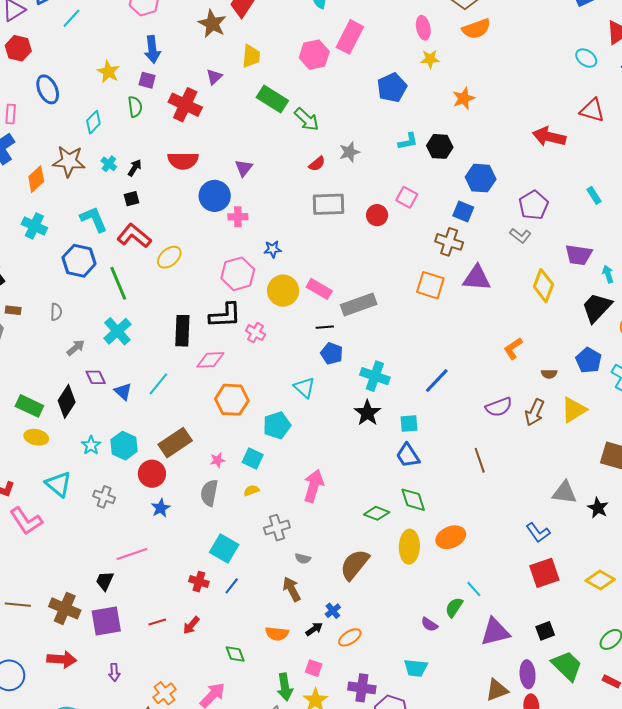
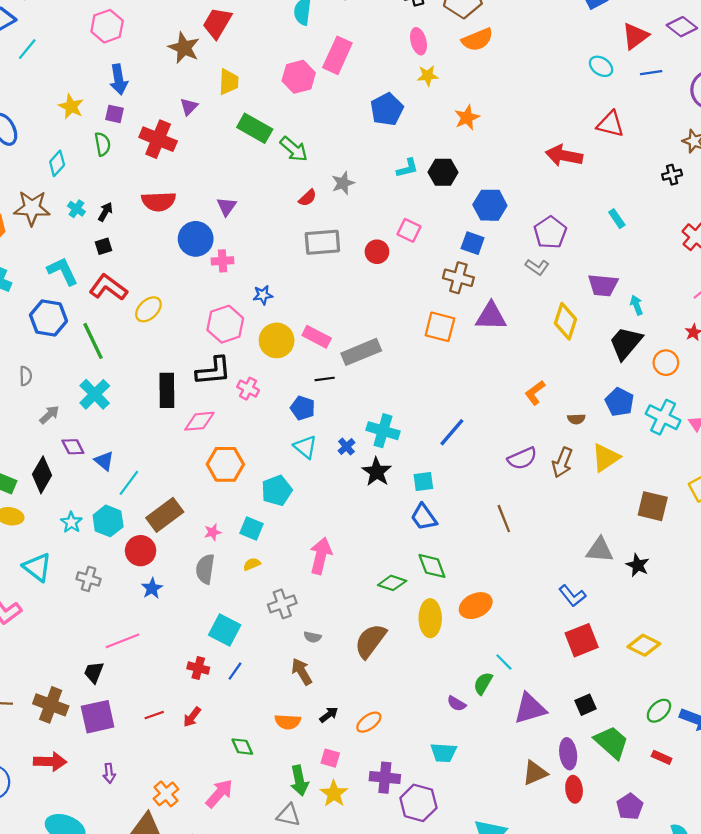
blue pentagon: (332, 353) -> (303, 408), moved
cyan line: (158, 384) -> (129, 483), moved
blue cross: (333, 611) -> (346, 447), moved

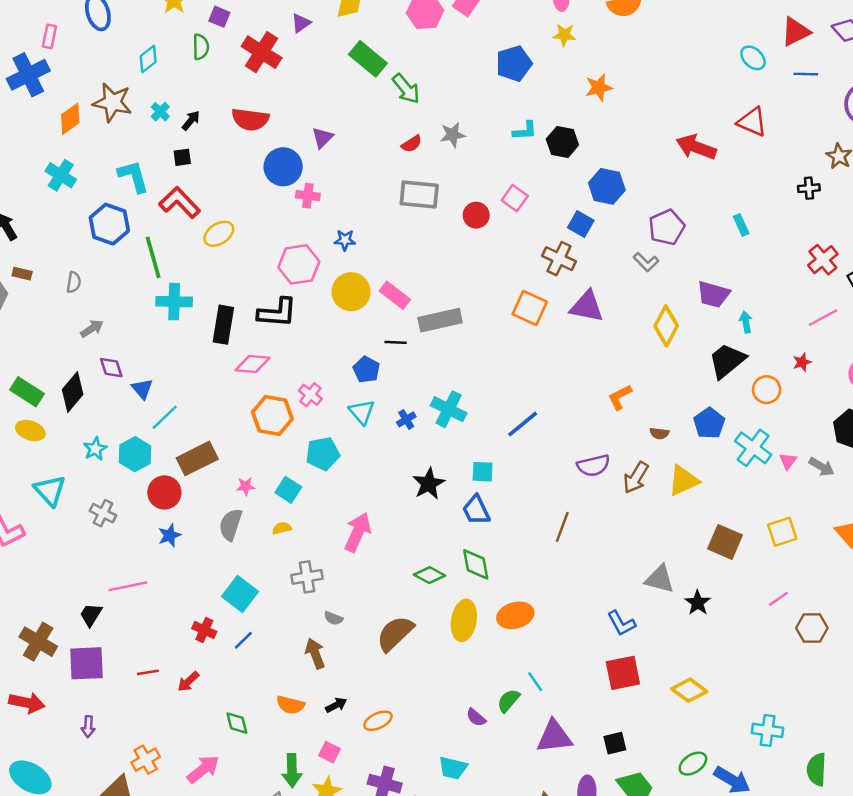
pink cross: (248, 389) -> (310, 395), moved
cyan cross: (95, 394) -> (174, 302), moved, turned 36
black star: (377, 472) -> (429, 484), moved
brown line: (504, 519) -> (562, 527), turned 32

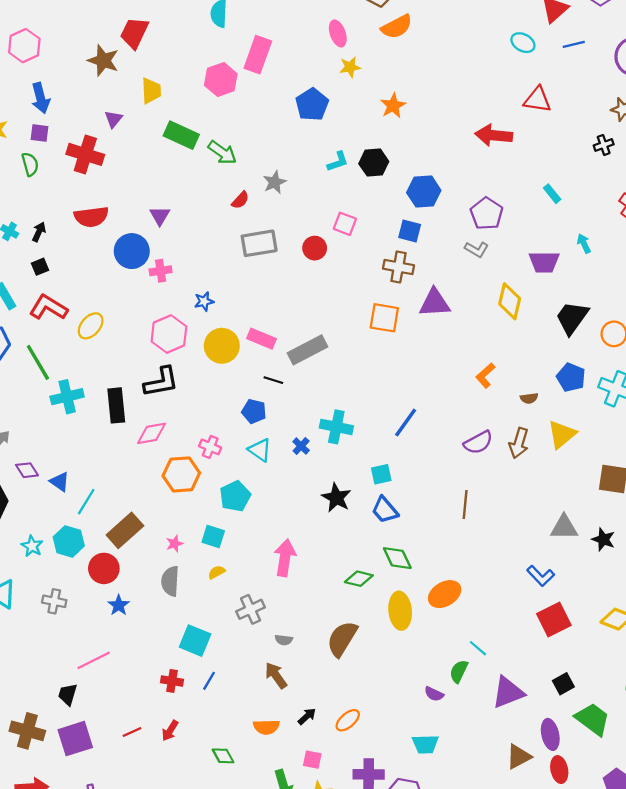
cyan arrow: (746, 322) -> (584, 243), moved
black line: (396, 342) -> (273, 380), turned 30

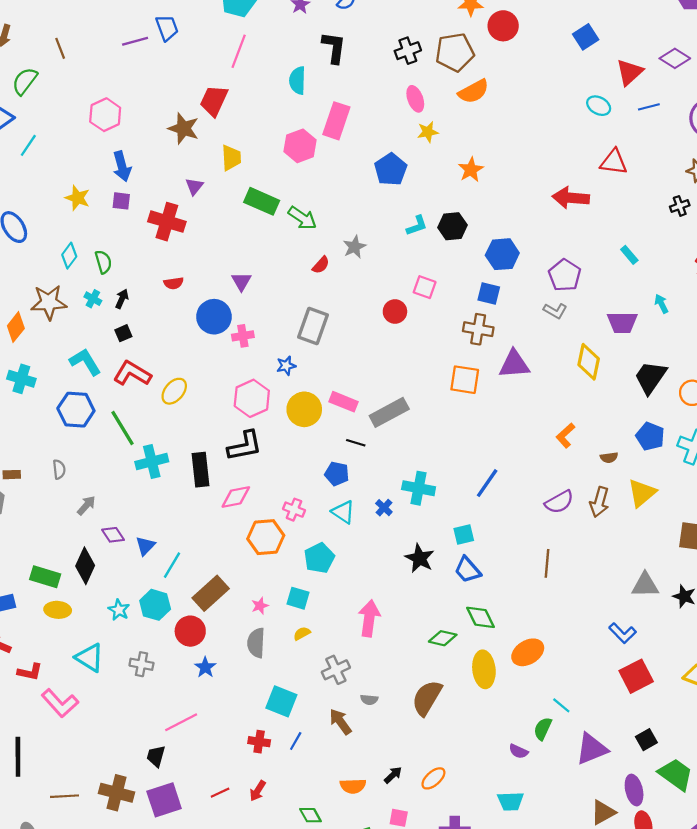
green semicircle: (30, 164) -> (103, 262), moved
red semicircle: (91, 217) -> (174, 283), size x0.6
gray rectangle: (259, 243) -> (313, 326), moved, turned -60
blue triangle: (60, 482) -> (145, 546), turned 40
brown arrow: (276, 675) -> (340, 722), moved

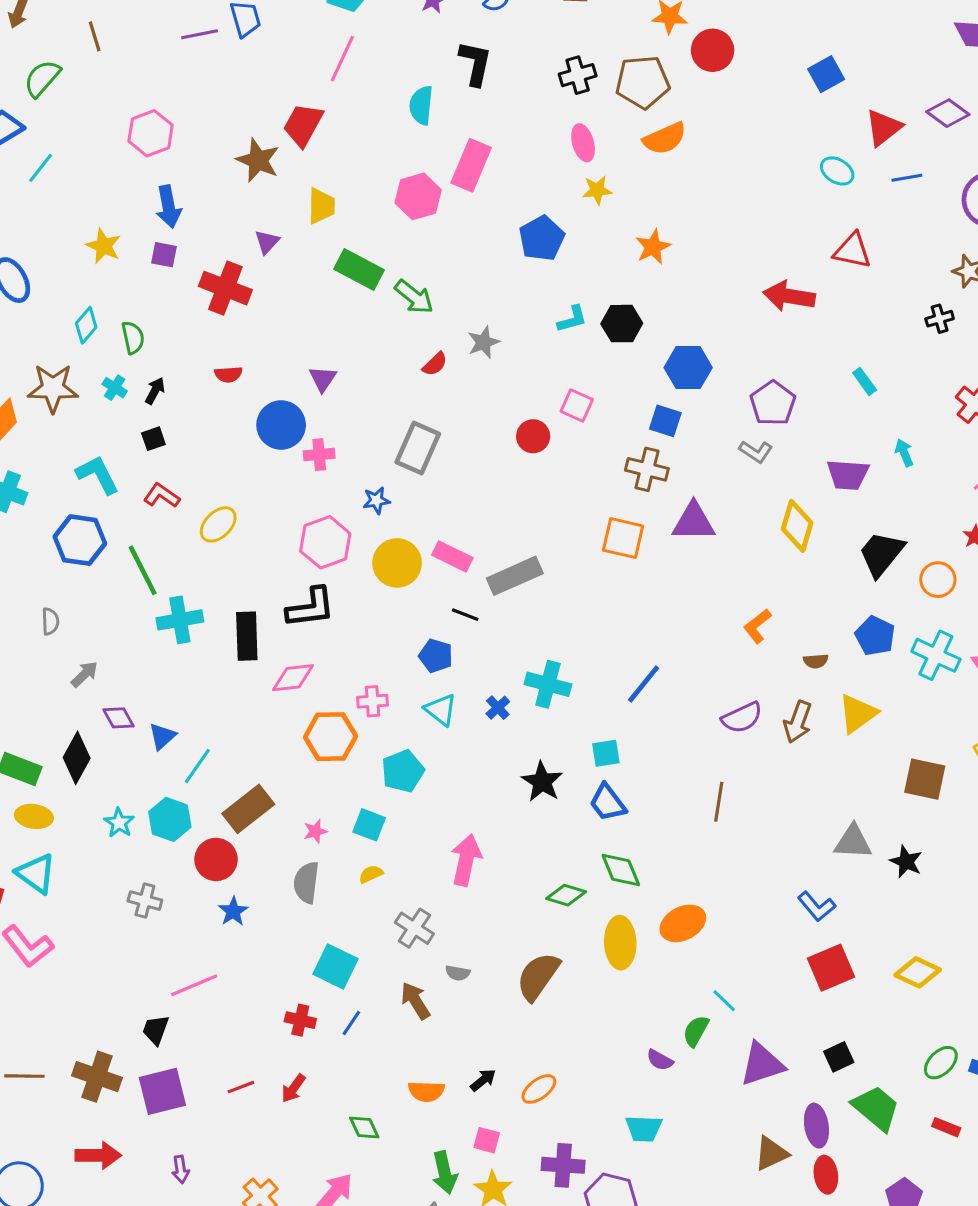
red L-shape: (132, 373) -> (162, 496), size x0.7
pink cross: (294, 510) -> (373, 701), turned -30
cyan triangle: (90, 658) -> (36, 873), moved
gray cross: (336, 670) -> (414, 928), turned -36

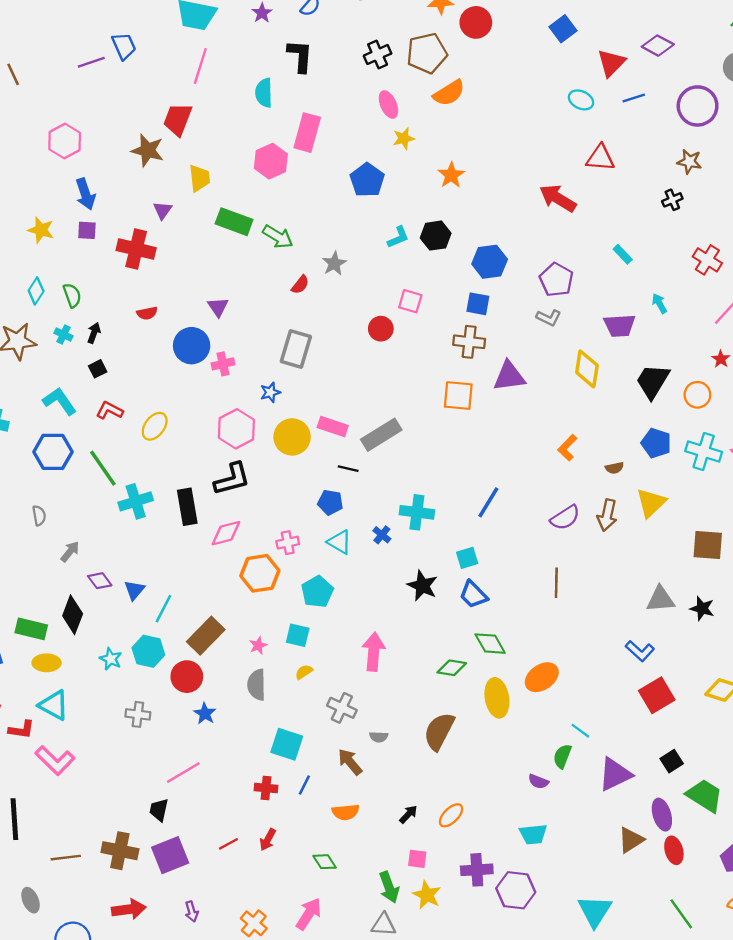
red arrow: (789, 296) -> (558, 198), turned 30
orange semicircle: (426, 1091) -> (346, 812), moved

